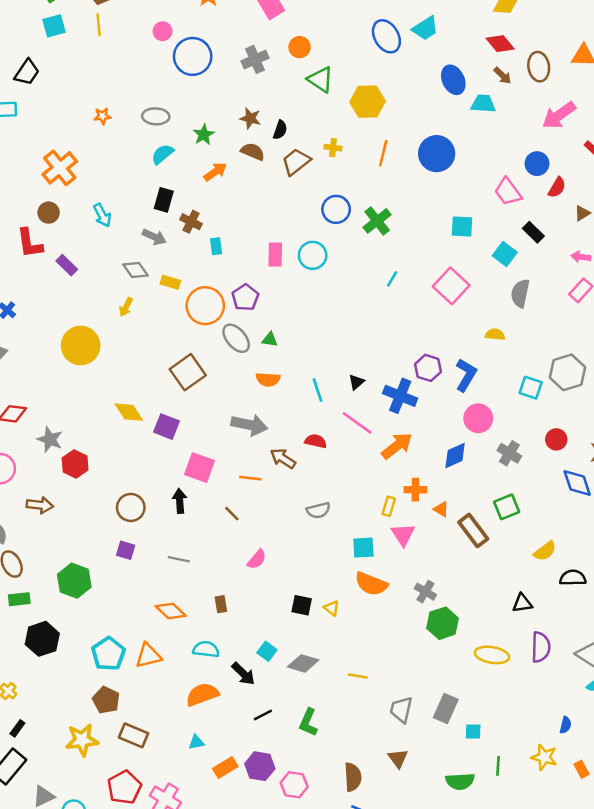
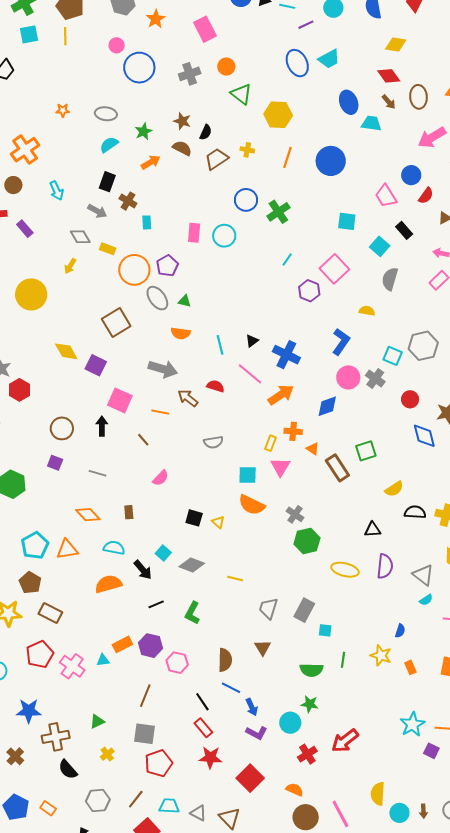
purple hexagon: (428, 368) -> (309, 291), moved
gray cross: (509, 453) -> (375, 379), moved
cyan triangle: (196, 742) -> (103, 660), moved

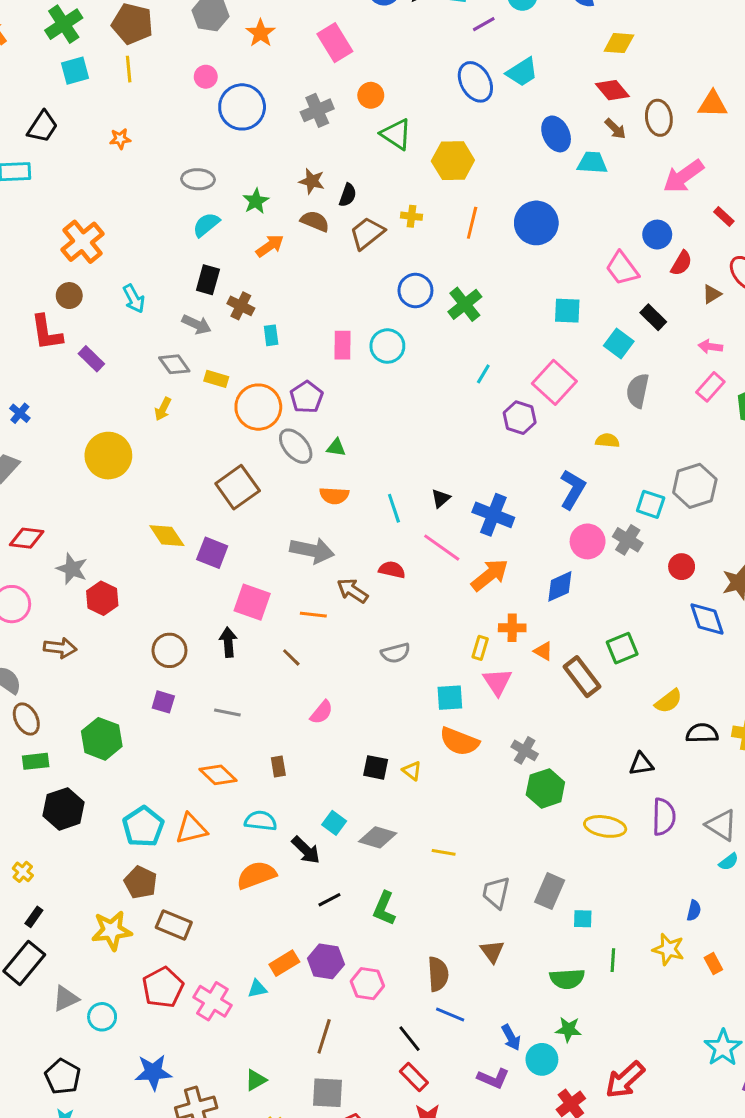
orange star: (63, 110) -> (120, 139), moved
blue arrow: (252, 707) -> (511, 1037), moved

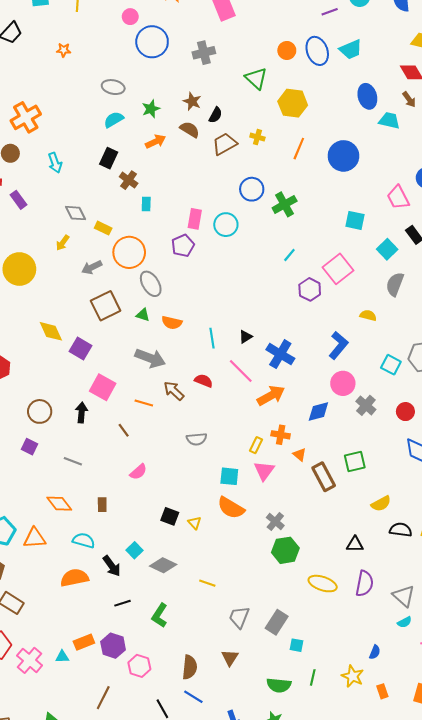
orange circle: (371, 95) -> (287, 50), moved
gray arrow: (197, 324) -> (92, 267), moved, turned 120
purple pentagon: (307, 397) -> (183, 246), moved
green triangle: (336, 448) -> (143, 315), moved
gray cross: (628, 540) -> (366, 405), moved

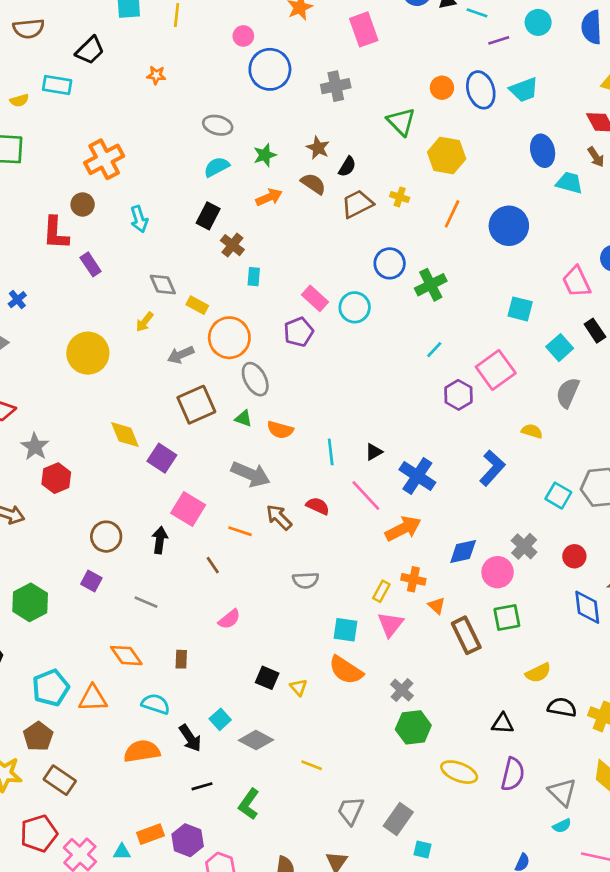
pink rectangle: (195, 219) -> (315, 298), turned -60
pink circle: (343, 383) -> (498, 572), moved

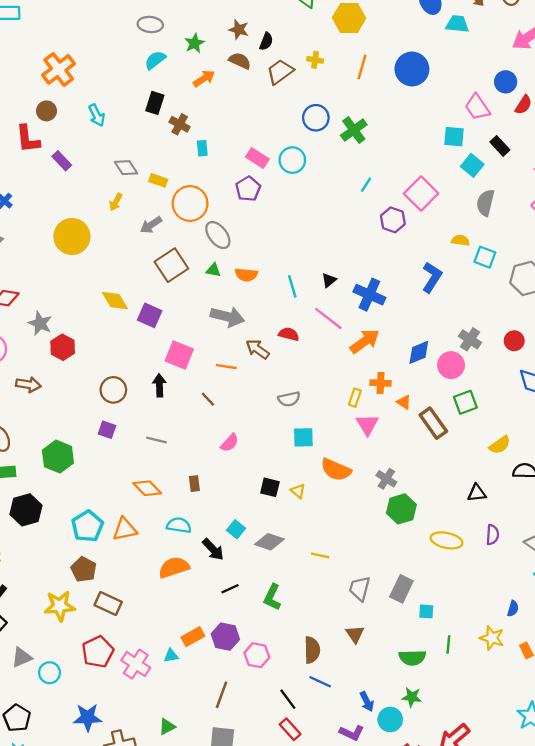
cyan square: (520, 309) -> (454, 137), moved
cyan square: (558, 496) -> (485, 257), moved
cyan square: (345, 630) -> (303, 437), moved
purple semicircle: (513, 774) -> (492, 535), size x0.7

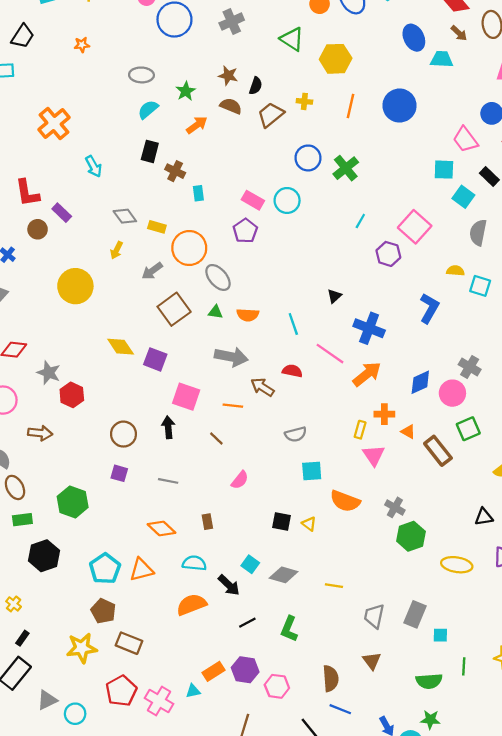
brown circle: (47, 111) -> (38, 229), moved
black triangle: (329, 280) -> (334, 296), moved

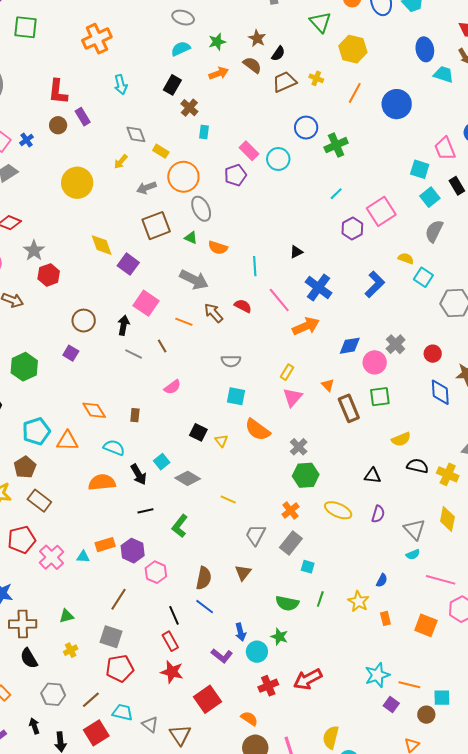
orange cross: (384, 414) -> (290, 510), moved, turned 36
gray line: (168, 481) -> (134, 354), moved

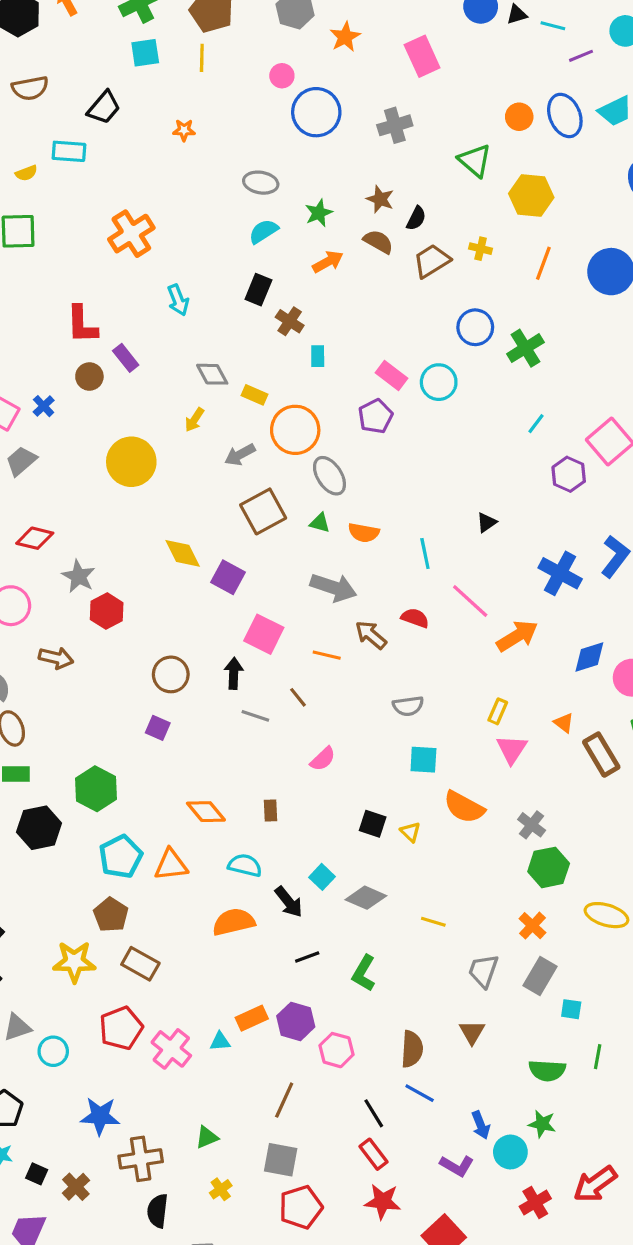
blue cross: (319, 287) -> (560, 573), moved
green hexagon: (24, 367) -> (96, 789), moved
black semicircle: (29, 658) -> (158, 1211), turned 45

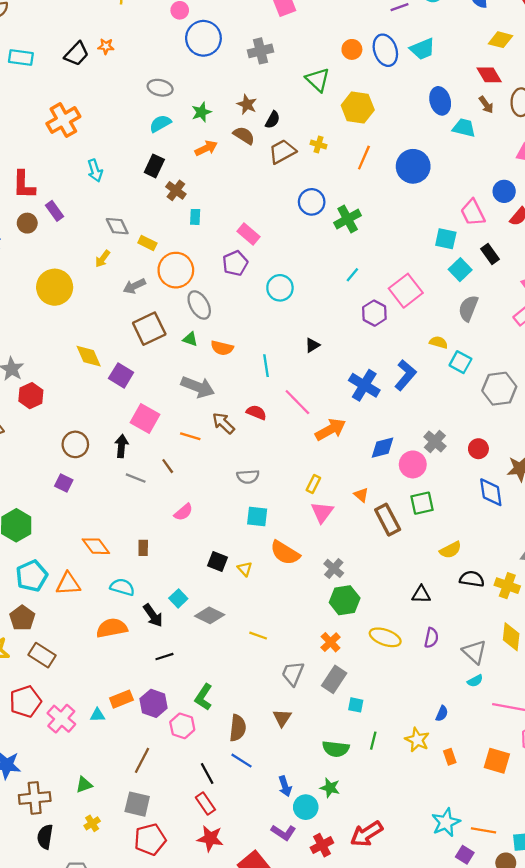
black trapezoid: (104, 108) -> (77, 54), moved
cyan circle: (439, 382) -> (280, 288), moved
green L-shape: (364, 973) -> (204, 697), moved
purple L-shape: (457, 1166) -> (283, 832), moved

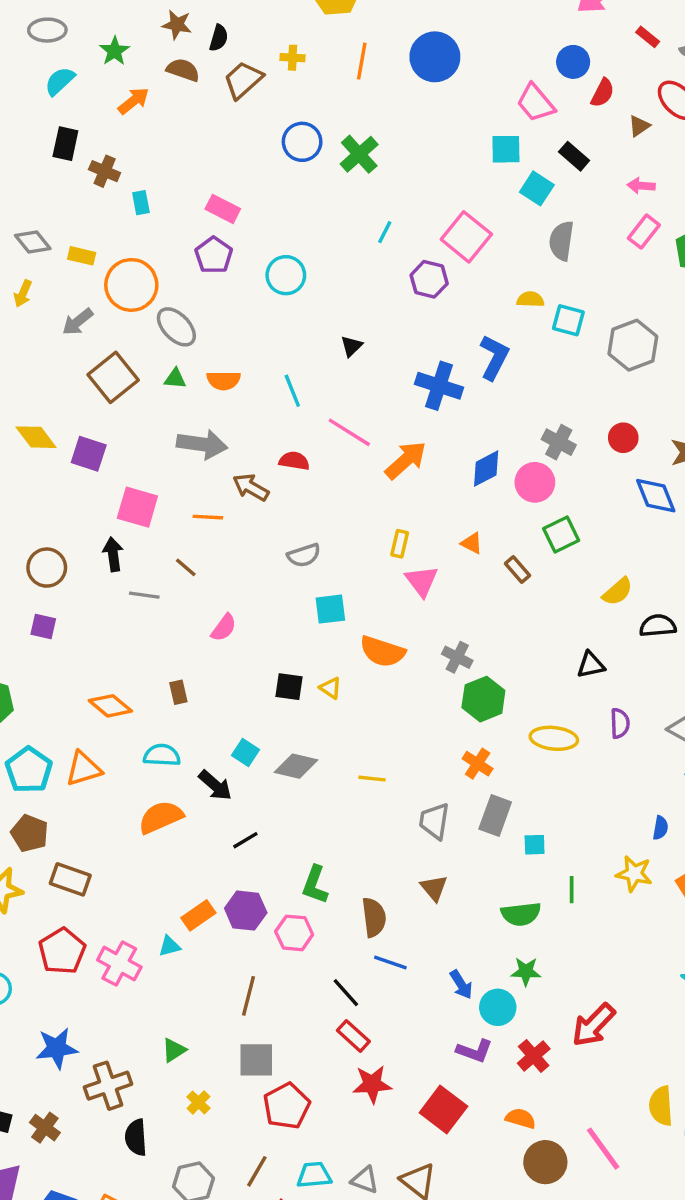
brown rectangle: (388, 520) -> (517, 570), size x0.6

